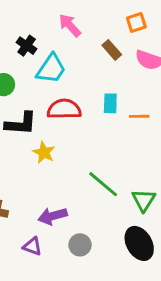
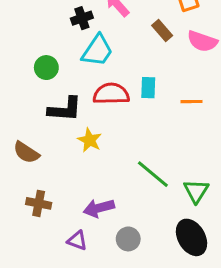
black cross: (27, 46) -> (82, 18), moved, turned 36
cyan rectangle: (110, 103) -> (148, 88), moved

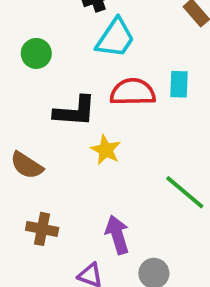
green circle: (46, 68) -> (36, 53), moved
purple arrow: (99, 208) -> (117, 235), turned 88

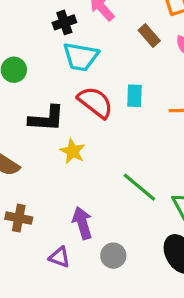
cyan trapezoid: (115, 38) -> (81, 57), turned 66
red semicircle: (133, 92) -> (95, 102), turned 39

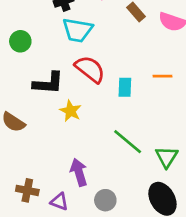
cyan rectangle: (134, 96) -> (125, 87), moved
brown cross: (19, 218) -> (27, 190), moved

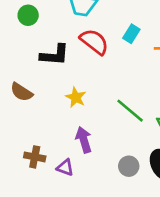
cyan rectangle: (125, 87) -> (131, 34), moved, turned 30
yellow star: (71, 111) -> (76, 97), moved
gray circle: (105, 200) -> (129, 166), moved

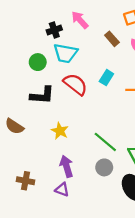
green circle: (28, 15) -> (38, 62), moved
gray circle: (129, 166) -> (104, 167), moved
purple triangle: (65, 168) -> (62, 190), moved

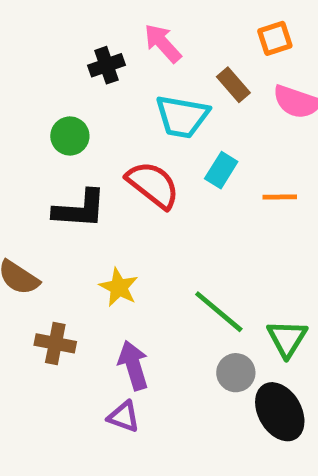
cyan trapezoid: (65, 53) -> (182, 116), moved
gray circle: (104, 167) -> (236, 373), moved
brown cross: (26, 181) -> (55, 343), moved

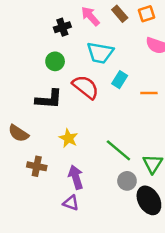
brown rectangle: (233, 85) -> (120, 14), moved
green circle: (70, 136) -> (55, 61), moved

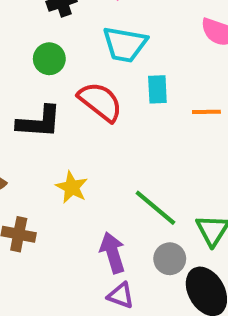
cyan rectangle: (120, 80) -> (157, 89), turned -35
purple arrow: (76, 177) -> (113, 253), moved
purple triangle: (71, 203) -> (121, 295), moved

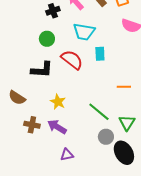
orange line: (206, 112) -> (124, 87), moved
purple arrow: (113, 253) -> (57, 127), moved, turned -42
purple triangle: (121, 295) -> (67, 155), moved, turned -32

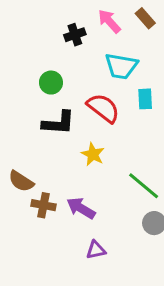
green circle: (47, 39) -> (51, 83), moved
brown semicircle: (17, 98) -> (21, 181), moved
yellow star: (58, 102) -> (93, 154), moved

